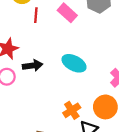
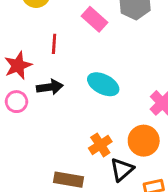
red line: (36, 15) -> (54, 44), moved

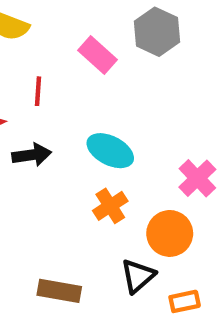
orange cross: (100, 145) -> (110, 206), moved

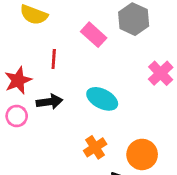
pink cross: (197, 178) -> (161, 73), moved
orange cross: (110, 206) -> (95, 147), moved

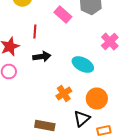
cyan ellipse: (102, 99) -> (83, 64), moved
black arrow: (49, 102) -> (42, 56), moved

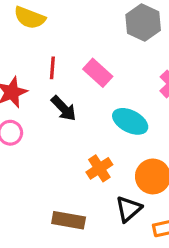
pink rectangle: (63, 14) -> (98, 73), moved
black arrow: (42, 56) -> (64, 108), turned 54

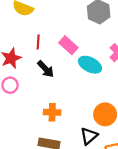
cyan ellipse: (130, 121) -> (90, 65), moved
orange cross: (99, 168) -> (52, 112), moved, turned 35

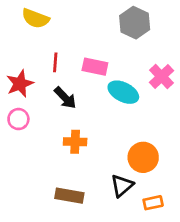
pink rectangle: (68, 45) -> (95, 67), turned -30
orange cross: (52, 112) -> (75, 142), moved

